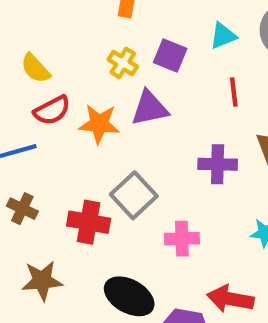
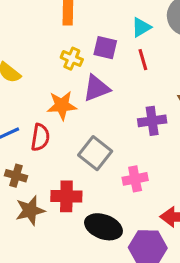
red line: (234, 92) -> (143, 60), moved
red semicircle: (52, 110) -> (40, 137), moved, turned -44
red cross: (89, 222) -> (66, 196), moved
brown star: (42, 281) -> (30, 210), moved

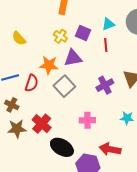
purple cross: (152, 121) -> (105, 85), turned -30
gray square: (95, 153) -> (64, 86), moved
red cross: (66, 196) -> (42, 124), turned 30

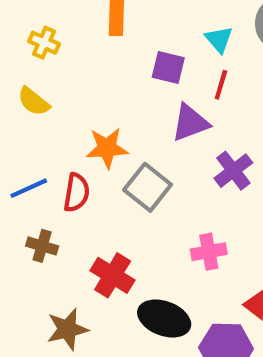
cyan triangle: (108, 24) -> (219, 39), turned -40
yellow cross: (60, 36) -> (44, 43), moved
red line: (106, 45) -> (221, 85), turned 32
purple triangle: (73, 58) -> (190, 123), moved
brown star: (17, 129) -> (67, 329), moved

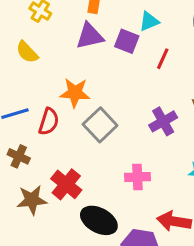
cyan triangle: (219, 39) -> (149, 21), moved, turned 40
purple triangle: (190, 123) -> (90, 36), moved
brown star: (67, 329) -> (32, 200), moved

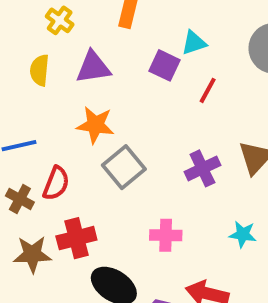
purple triangle: (90, 36) -> (93, 67), moved
yellow semicircle: (27, 52) -> (40, 70), turned 45
red semicircle: (49, 122) -> (56, 183), moved
red cross: (66, 184) -> (76, 238), turned 32

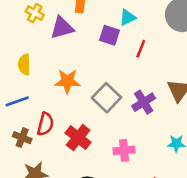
purple triangle: (93, 67) -> (62, 28), moved
yellow semicircle: (40, 70) -> (24, 65), moved
gray square: (124, 167) -> (107, 98), moved
red cross: (76, 238) -> (78, 138), moved, turned -30

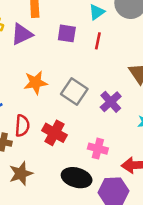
cyan triangle: (128, 17) -> (97, 12), moved
purple cross: (144, 102) -> (111, 102), moved
pink cross: (124, 150) -> (98, 149), moved, turned 30

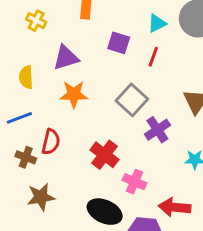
purple triangle: (22, 34) -> (66, 58), moved
gray square: (74, 91) -> (132, 100), moved
red cross: (54, 133) -> (104, 155), moved

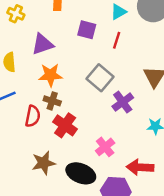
red cross: (104, 155) -> (65, 125), moved
brown cross: (26, 157) -> (52, 101), moved
pink cross: (134, 182) -> (105, 147), turned 30
brown star: (41, 197) -> (43, 163), moved

